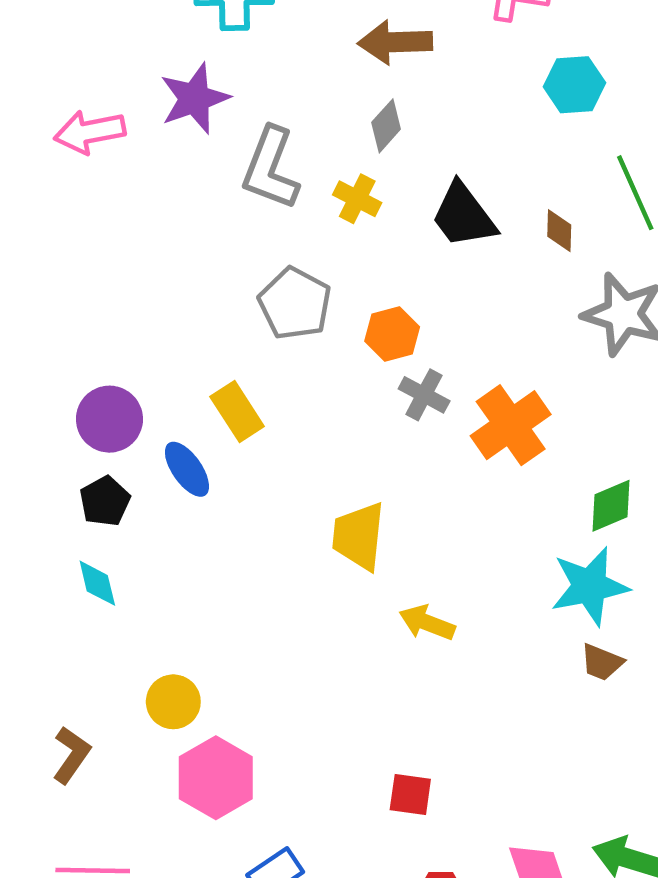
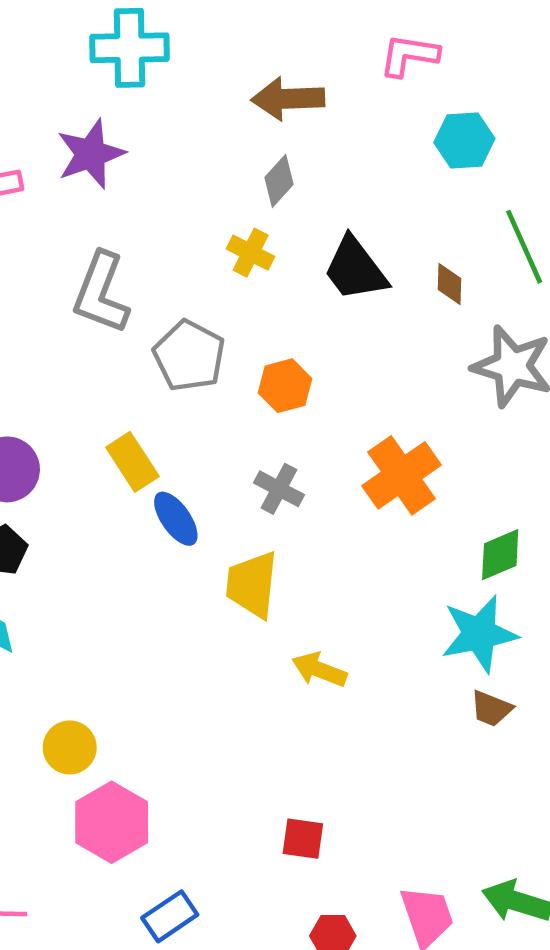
gray L-shape: (271, 168) -> (101, 293), moved
gray cross: (424, 395) -> (279, 489), moved
blue ellipse: (187, 469) -> (176, 519), moved

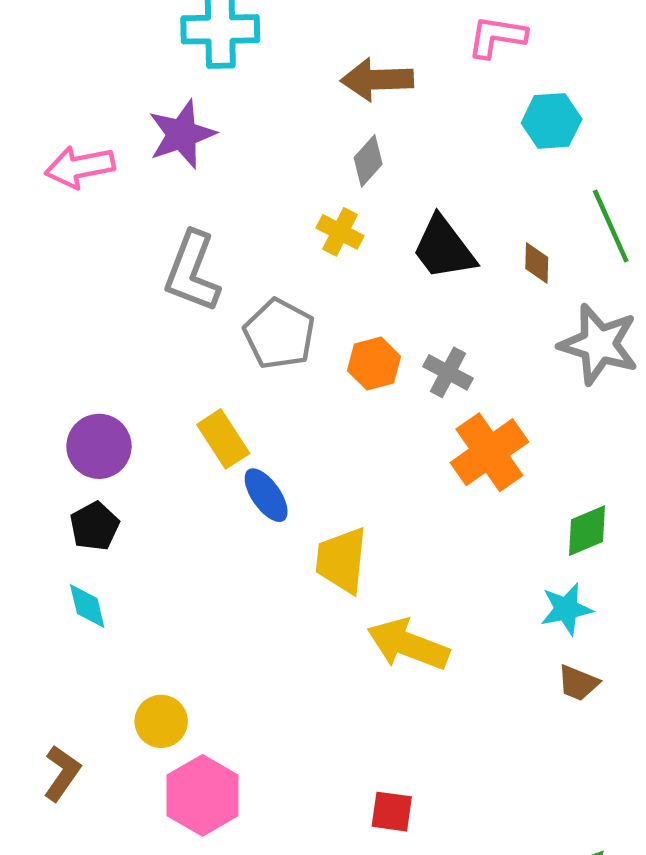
gray cross: (279, 489) -> (448, 372), moved
cyan star: (479, 634) -> (566, 609), size x0.7
yellow arrow: (319, 670) -> (408, 644), size x1.5

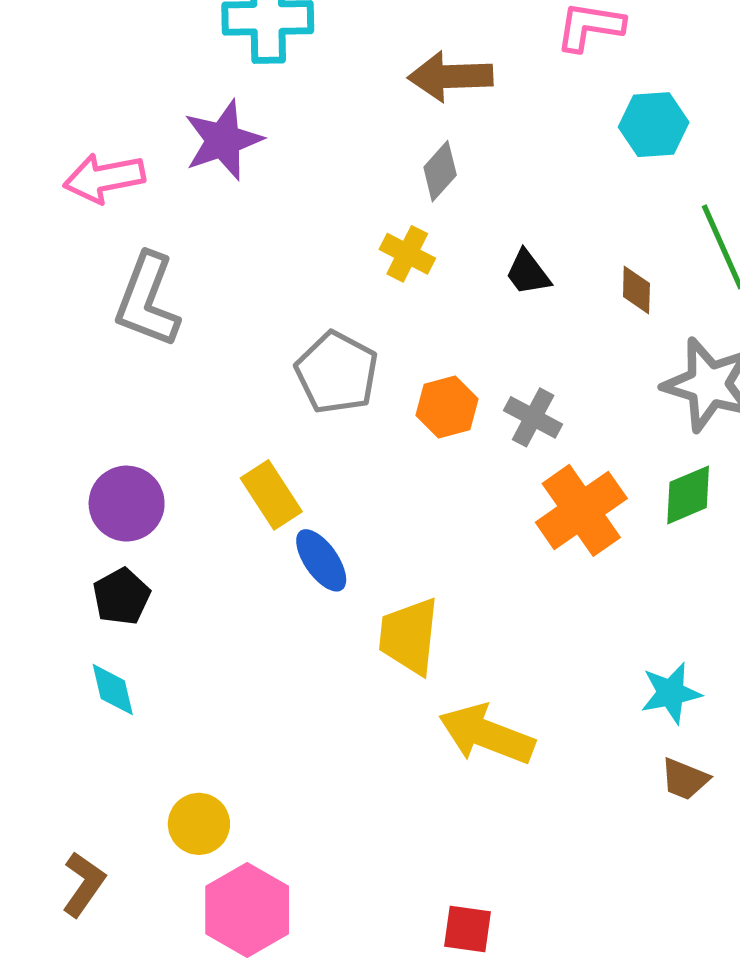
black trapezoid: (444, 248) -> (528, 273), size x0.6
gray L-shape: (192, 272) -> (147, 300), moved
green diamond: (587, 531) -> (688, 495), moved

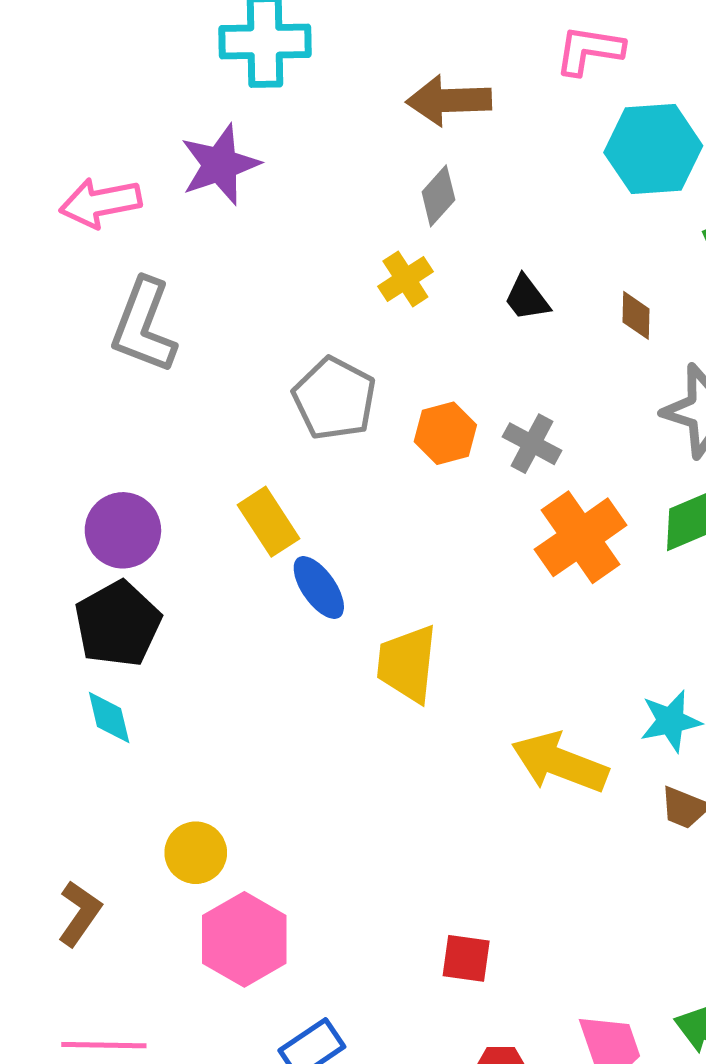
cyan hexagon: (654, 125) -> (653, 149), size x1.4
yellow cross: (407, 254) -> (405, 279), turned 30
black pentagon: (121, 597) -> (118, 624), size x1.5
yellow arrow: (487, 734) -> (560, 763), moved

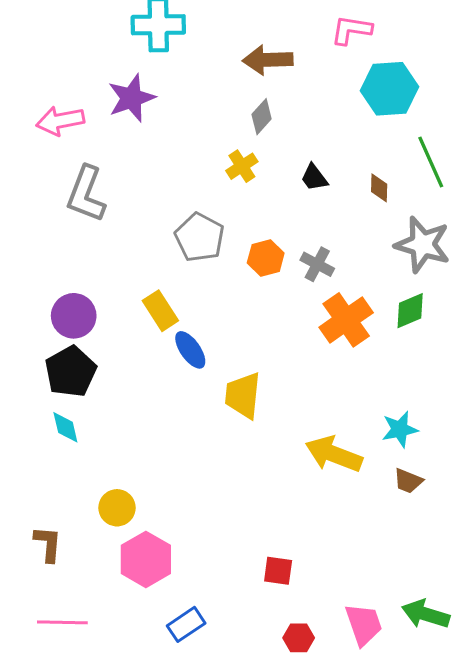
brown L-shape: (80, 913) -> (48, 544), turned -30

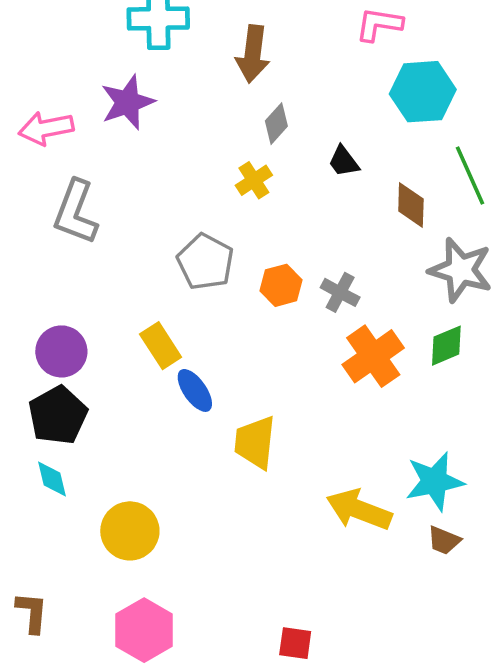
brown arrow: (268, 60) -> (253, 54), moved, turned -81
black trapezoid: (314, 178) -> (344, 161), moved
brown diamond: (379, 188) -> (411, 205), size x1.4
cyan star: (400, 429) -> (435, 481), size x1.4
yellow circle: (117, 508) -> (130, 531), moved, size x1.4

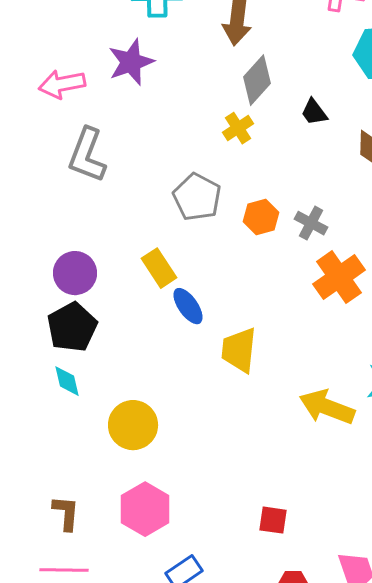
gray diamond: (276, 124) -> (257, 80), size x1.4
brown L-shape: (32, 612) -> (66, 513), moved

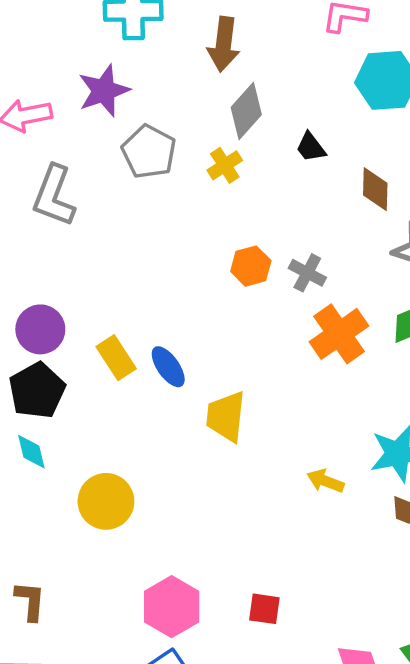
gray pentagon: (197, 197) -> (149, 152), moved
yellow rectangle: (159, 268) -> (116, 358), moved
yellow arrow: (327, 407) -> (325, 481), size x0.6
pink hexagon: (145, 509) -> (172, 607), moved

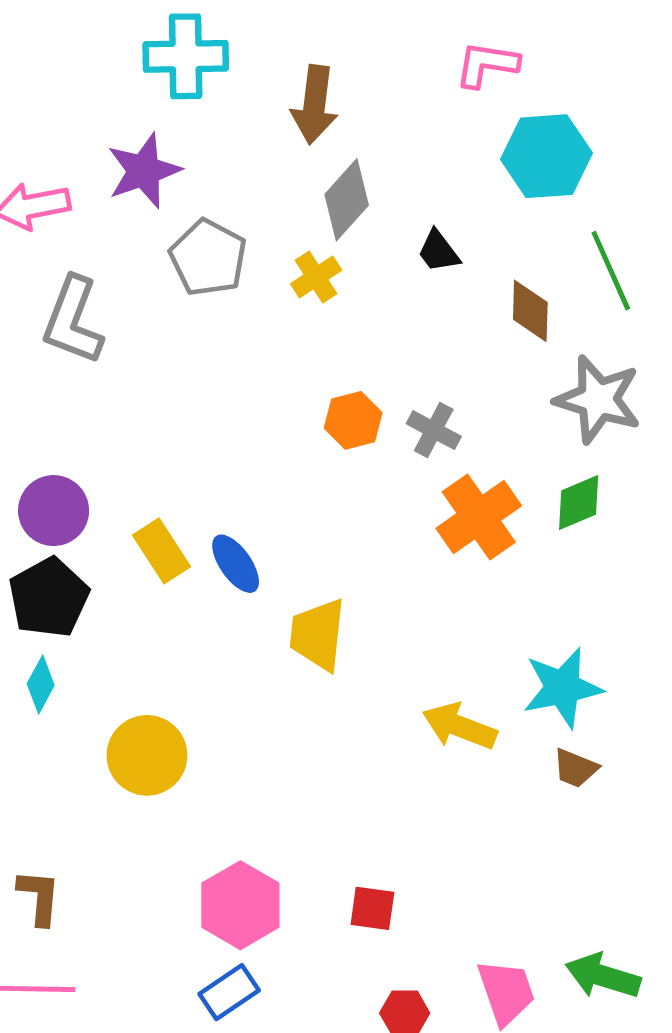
cyan diamond: (31, 452) -> (41, 685), turned 42
yellow arrow: (325, 481) -> (459, 726), size x1.4

